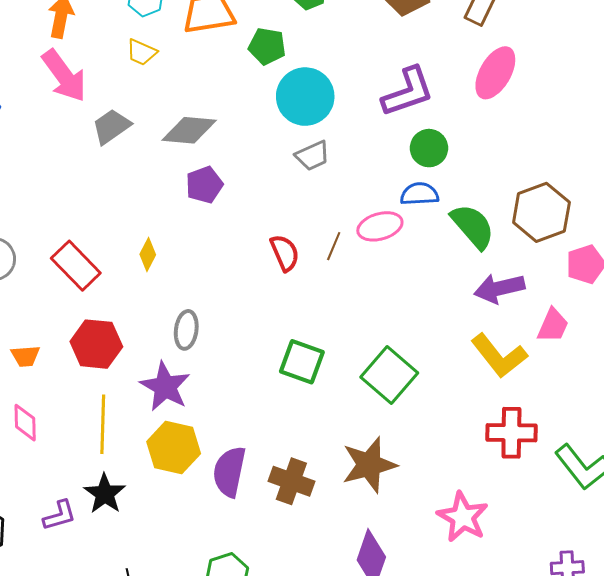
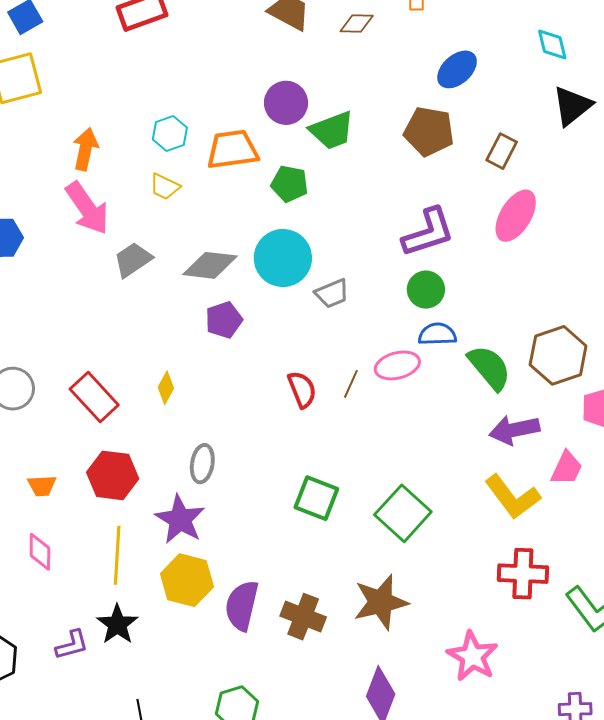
cyan circle: (305, 97) -> (283, 258), moved
green circle: (429, 148) -> (426, 290), moved

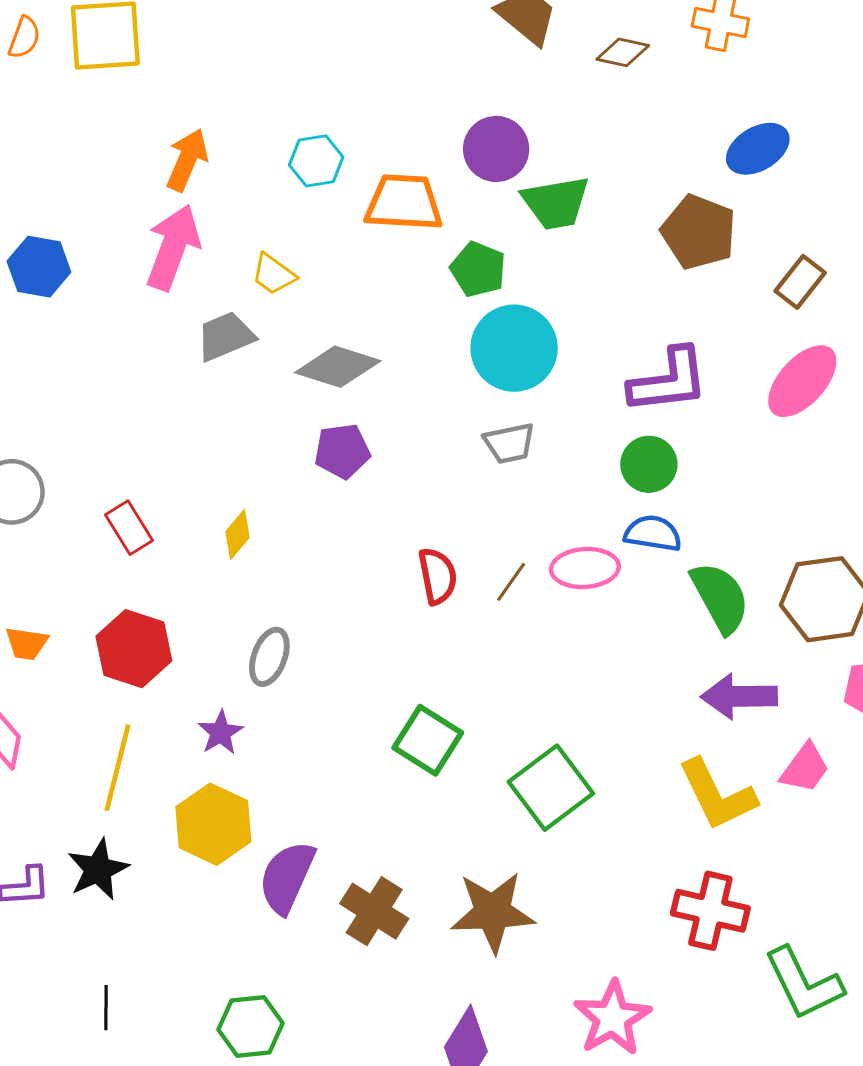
yellow trapezoid: (165, 187) -> (274, 274), moved
pink arrow: (87, 208) -> (173, 247), turned -136
cyan circle: (283, 258) -> (514, 348), moved
red rectangle: (94, 397) -> (129, 528), size x0.7
purple star: (180, 519) -> (221, 733), size x0.6

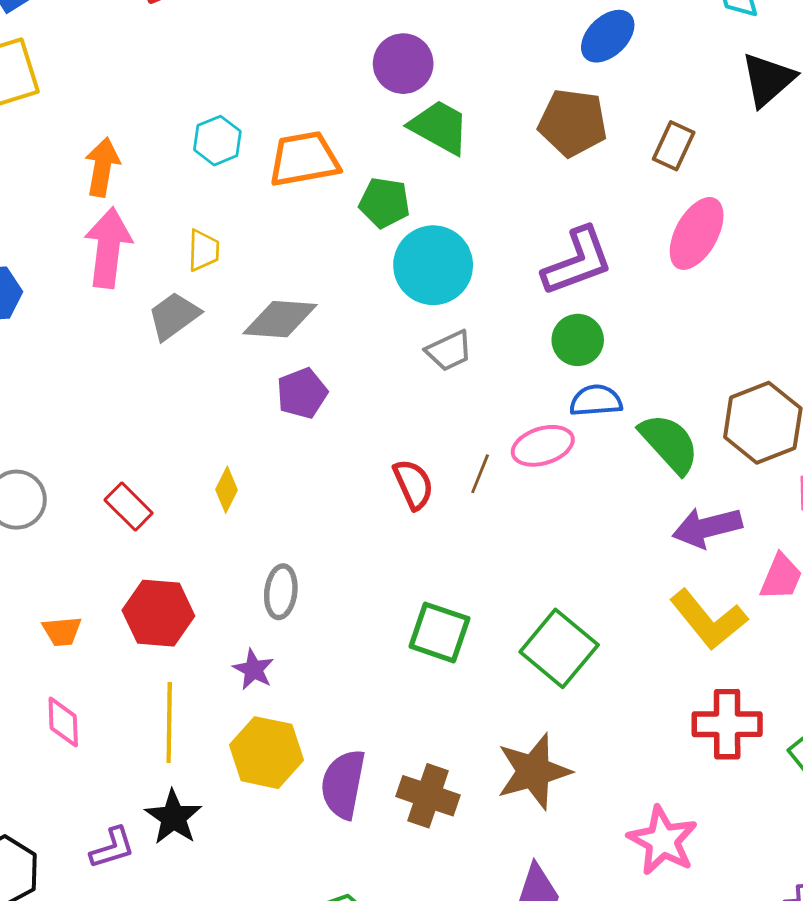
purple circle: (496, 149) -> (403, 64), moved
green trapezoid: (556, 203) -> (439, 127), turned -128
yellow trapezoid: (274, 274) -> (203, 250), turned -111

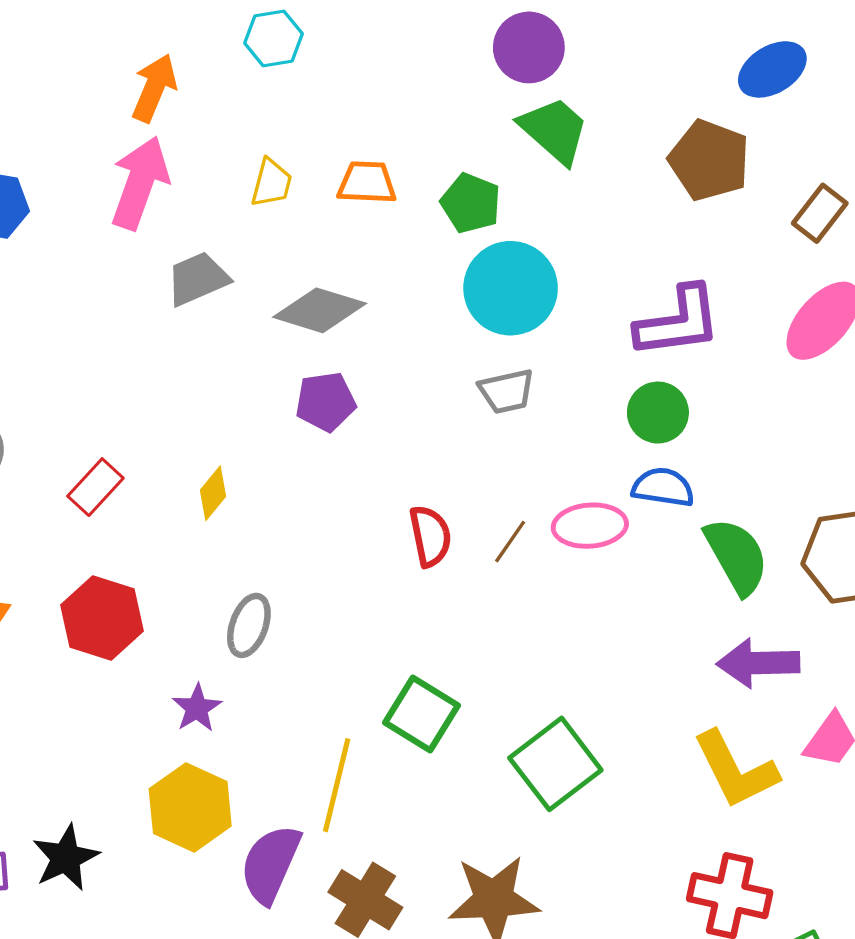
cyan hexagon: (217, 141) -> (274, 38), moved
orange trapezoid: (304, 159) -> (367, 183), moved, size x0.7
yellow trapezoid: (203, 250) -> (271, 183), moved
red rectangle: (129, 507) -> (95, 487), turned 75
yellow line: (169, 722) -> (337, 785), moved

